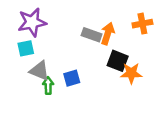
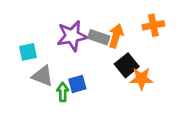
purple star: (32, 22) -> (72, 36), moved
black square: (118, 61) -> (127, 65), turned 30
green arrow: (48, 86) -> (63, 92), moved

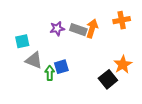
purple star: (72, 36) -> (57, 29), size x0.6
black square: (127, 65) -> (108, 79), moved
orange star: (141, 79) -> (123, 65), moved, turned -30

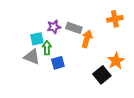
orange arrow: (92, 29) -> (87, 39), moved
cyan square: (22, 41) -> (37, 39), moved
green arrow: (50, 73) -> (47, 48), moved

